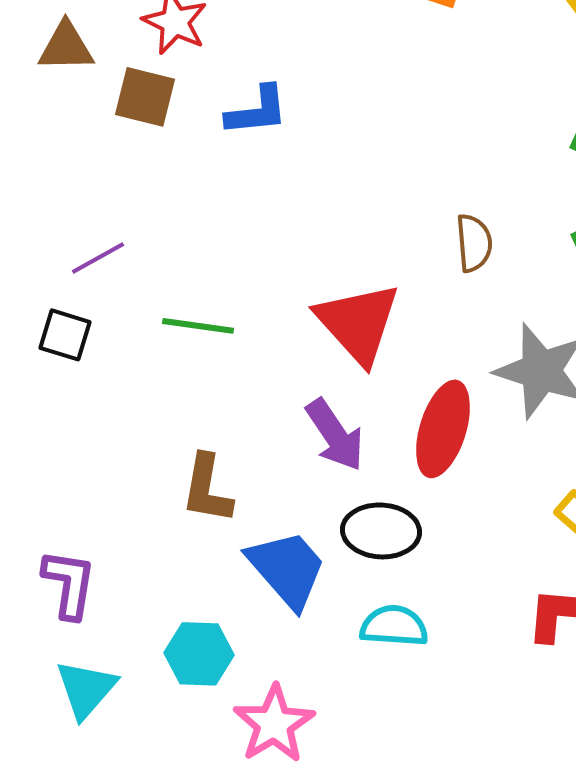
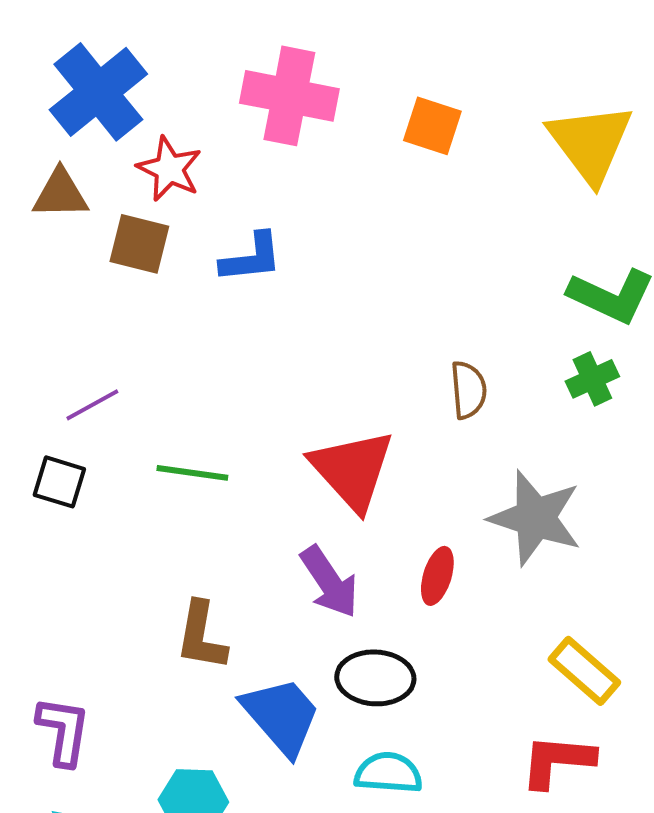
red ellipse: (443, 429) -> (437, 576), size x0.6

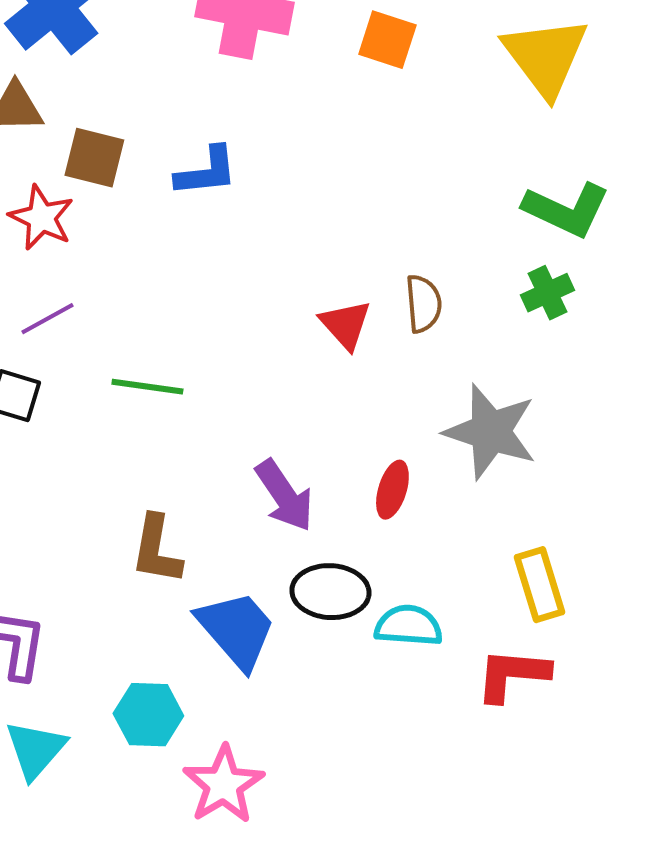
red star: (169, 169) -> (41, 218), moved
red triangle: (352, 470) -> (345, 325), moved, size x0.6
yellow rectangle: (584, 671) -> (539, 585), turned 32
cyan semicircle: (388, 773) -> (408, 626), moved

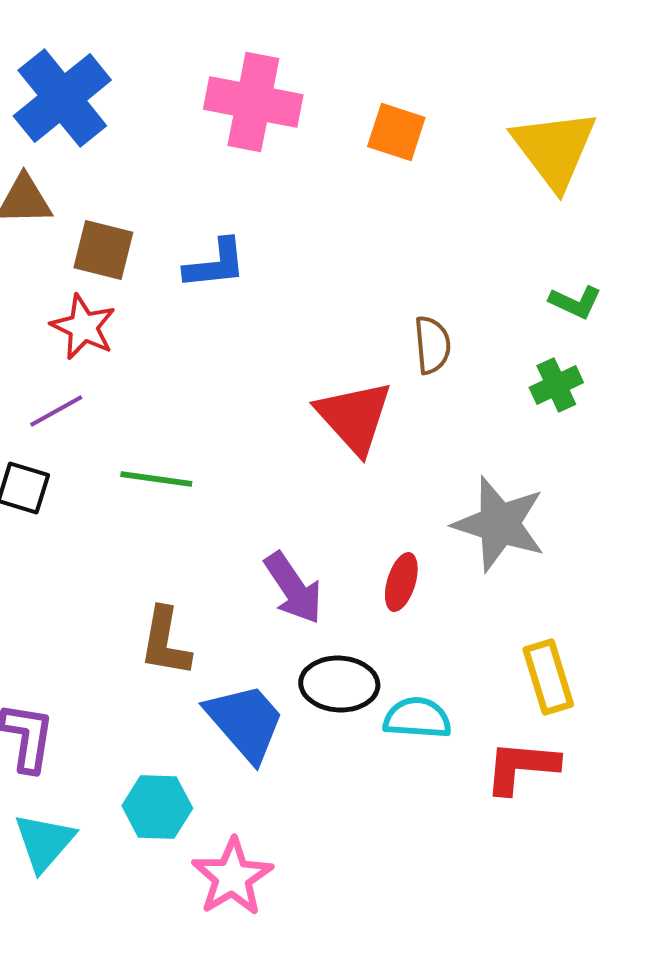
green L-shape: (566, 210) -> (575, 302), size x0.6
red star: (41, 218) -> (83, 327), moved
brown semicircle: (423, 304) -> (432, 345), moved
red triangle: (345, 325) -> (354, 417), size x1.5

